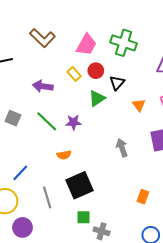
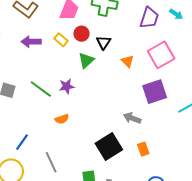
purple arrow: (43, 86) -> (31, 42), moved
gray arrow: (122, 148) -> (132, 118), moved, turned -42
black square: (79, 185) -> (109, 146), moved
orange rectangle: (143, 197) -> (143, 149), turned -32

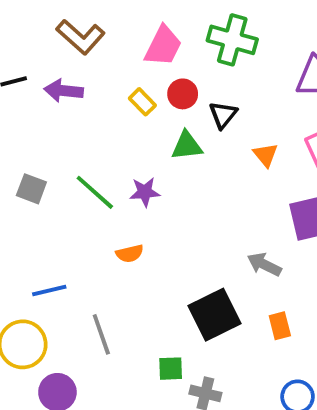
purple arrow: (31, 42) -> (64, 91), moved
green triangle: (86, 60) -> (187, 146), turned 30
blue line: (22, 142) -> (49, 290), turned 36

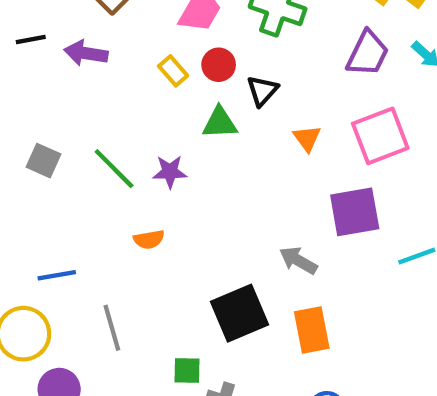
orange rectangle: (280, 326) -> (312, 330), size x1.5

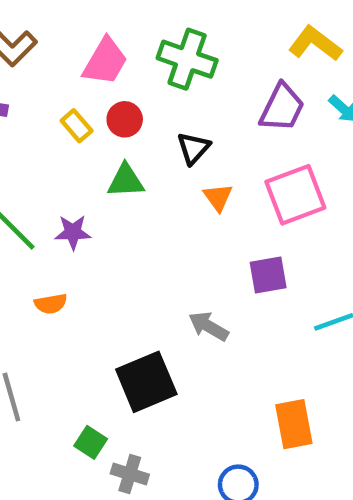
black triangle: (262, 91) -> (193, 148), moved
purple square: (355, 212) -> (268, 275), size x0.7
orange rectangle: (312, 330) -> (294, 424), moved
green square: (187, 370) -> (91, 442), turned 32

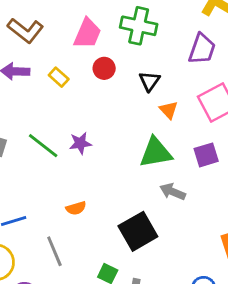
yellow rectangle: (77, 126) -> (59, 77), moved
green triangle: (126, 181) -> (156, 153), moved, size x1.4
orange semicircle: (51, 304) -> (76, 208), moved

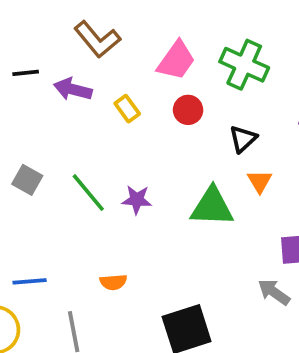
green triangle: (156, 153) -> (212, 207), moved
gray arrow: (173, 192) -> (274, 292), moved

